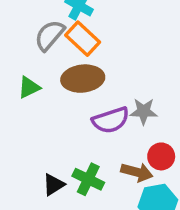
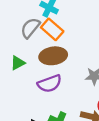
purple semicircle: (111, 120) -> (50, 84), moved

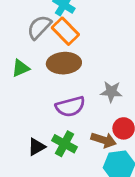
purple semicircle: (50, 84) -> (70, 107), moved

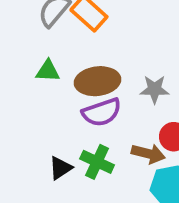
brown ellipse: (64, 63) -> (97, 81), moved
green triangle: (21, 68) -> (48, 71), moved, turned 30

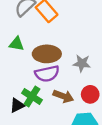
brown arrow: (148, 154) -> (63, 96), moved
green cross: (97, 162) -> (32, 96), moved

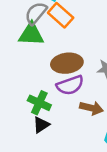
green triangle: (17, 44) -> (31, 34), moved, size x1.5
green cross: (32, 96) -> (39, 103), moved

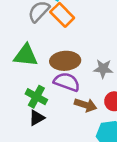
green triangle: (31, 34) -> (26, 55), moved
purple semicircle: (70, 85) -> (67, 82), turned -145

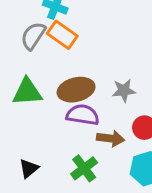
green cross: (36, 97) -> (84, 168), moved, turned 35
black triangle: (37, 118) -> (29, 168), moved

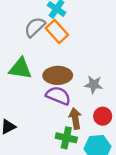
brown arrow: (111, 139) -> (75, 118), turned -120
green cross: (84, 168) -> (66, 138), moved, turned 36

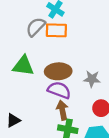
orange rectangle: (57, 31) -> (56, 30), turned -45
brown arrow: (75, 118) -> (62, 110), moved

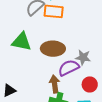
purple semicircle: (59, 90) -> (69, 68), moved, turned -50

